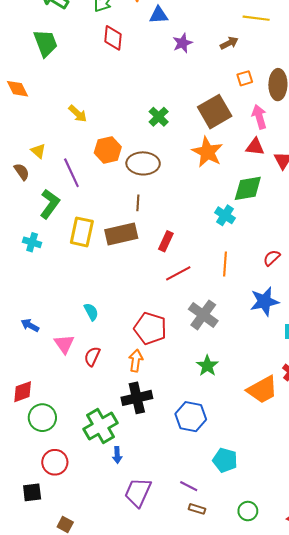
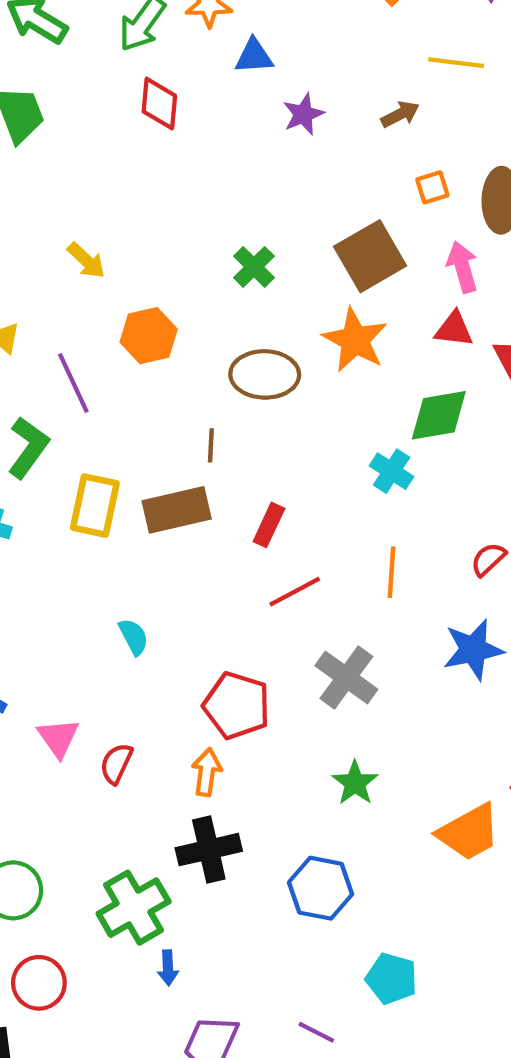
brown ellipse: (143, 163) -> (265, 374), moved
cyan semicircle: (91, 312) -> (134, 637), moved

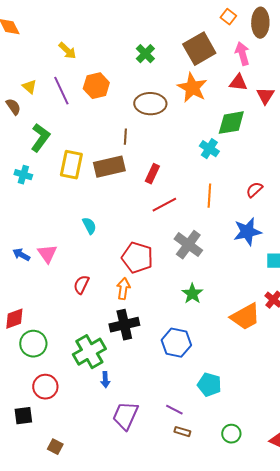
orange square: (432, 187) -> (228, 17), turned -35
purple line: (73, 383) -> (61, 91), moved
pink triangle: (58, 738) -> (47, 254), moved

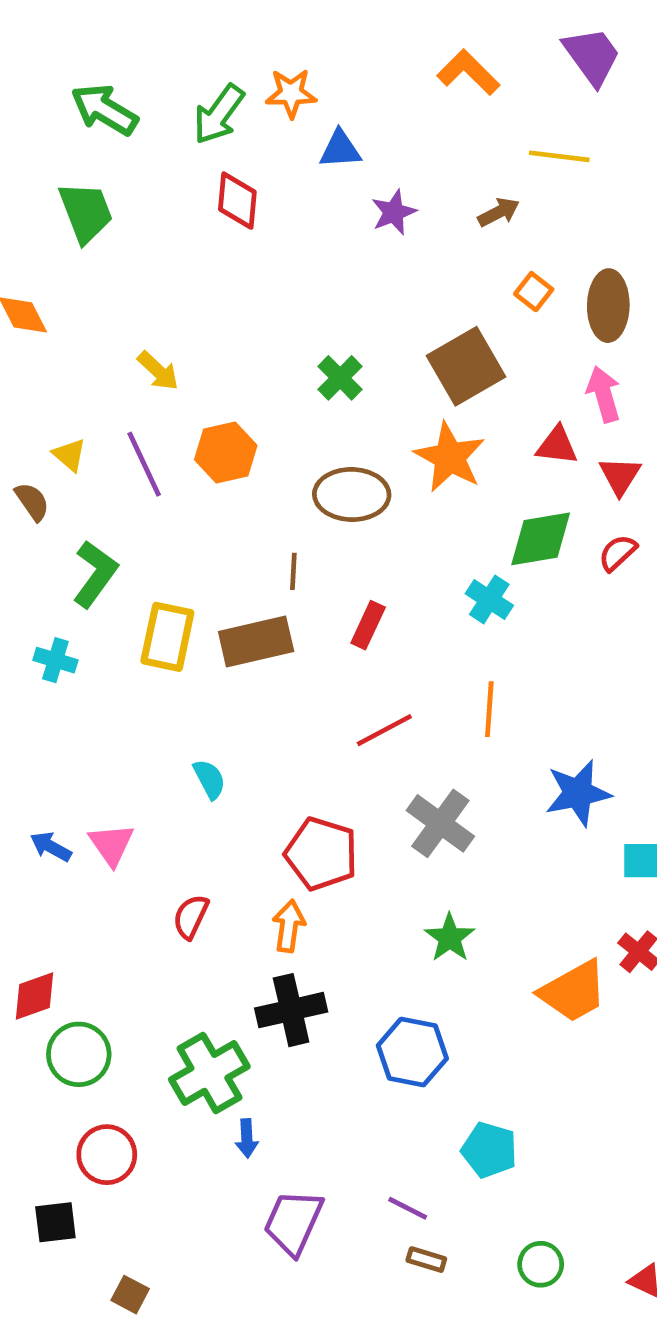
pink arrow: (242, 54) -> (604, 394), moved
red rectangle: (152, 174) -> (368, 625), moved
red semicircle: (254, 190) -> (618, 553), moved

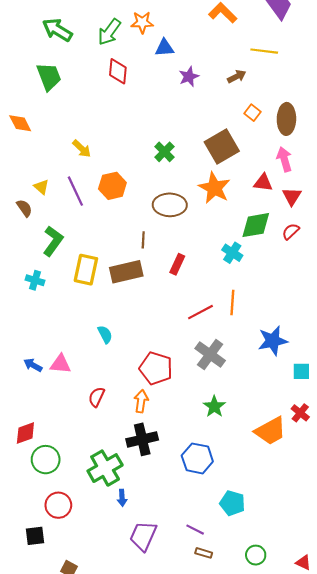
red line: (384, 730) -> (201, 312), moved
pink triangle: (111, 844) -> (60, 364), turned -50

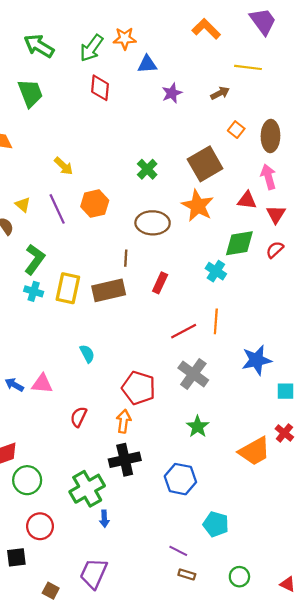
cyan cross: (35, 280) -> (34, 291), moved
purple trapezoid: (143, 536) -> (94, 573), moved

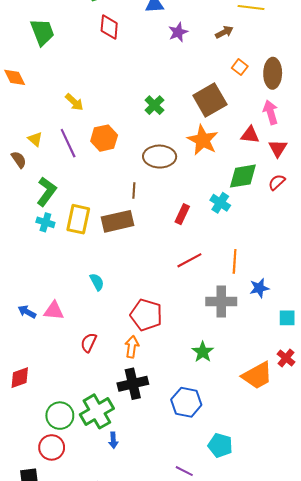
red rectangle: (160, 283) -> (182, 214), moved
orange line: (216, 321) -> (235, 261), moved
blue star: (257, 360) -> (259, 288), size x0.7
gray cross: (193, 374) -> (221, 301), moved, turned -36
green circle: (27, 480) -> (60, 416), moved

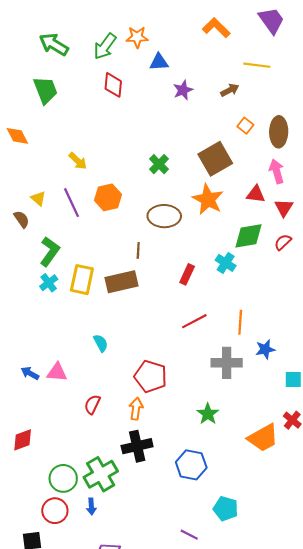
cyan cross: (45, 222) -> (49, 283), turned 36
blue arrow: (113, 440) -> (91, 507), moved

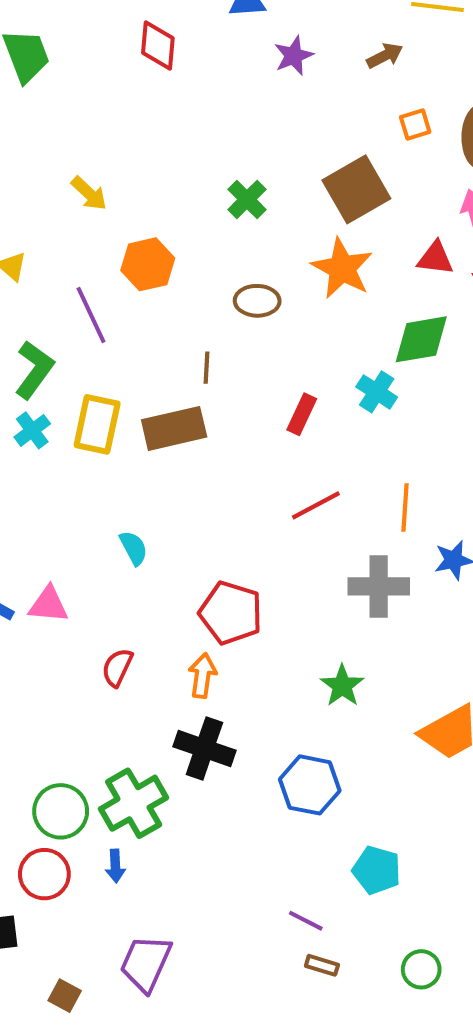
orange square: (245, 126) -> (415, 125), turned 35
purple line: (72, 203) -> (91, 315), moved
brown ellipse: (164, 216) -> (257, 301), size x0.7
black cross: (137, 446) -> (204, 749), turned 32

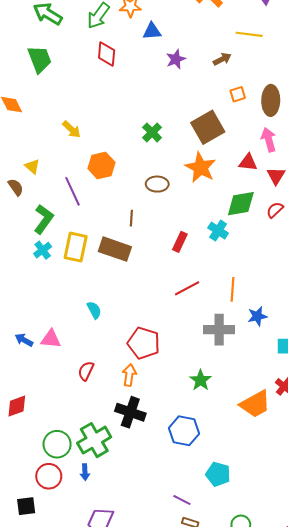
brown rectangle: (174, 428) -> (115, 249), turned 32

